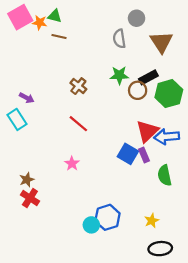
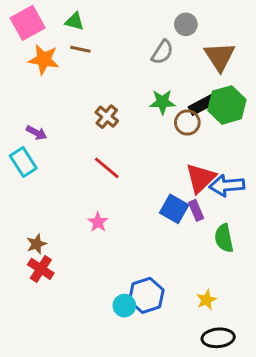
orange star: (40, 23) -> (44, 60), moved, size x1.5
gray semicircle: (119, 39) -> (162, 52), turned -138
green hexagon: (169, 94) -> (227, 105), moved

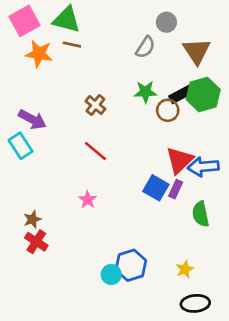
green triangle: (75, 21) -> (67, 20), size x1.6
purple arrow: (36, 133) -> (32, 119), size x1.5
purple rectangle: (196, 210) -> (176, 189), turned 48

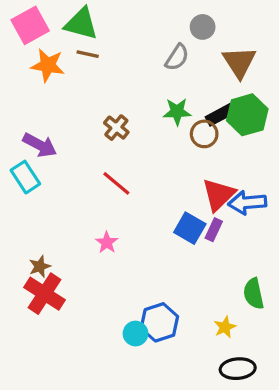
green semicircle: (201, 214) -> (254, 294), moved
red cross: (36, 242) -> (45, 294), size x1.4

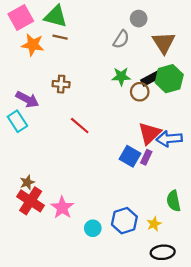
brown cross: (116, 128) -> (61, 84), moved, turned -35
pink star: (107, 243) -> (62, 208), moved, size x1.5
blue hexagon: (159, 322) -> (124, 221), moved

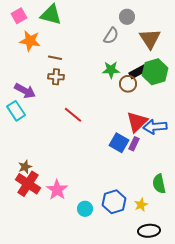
pink square: (21, 17) -> (19, 16), size x0.7
brown line: (60, 37) -> (55, 58), moved

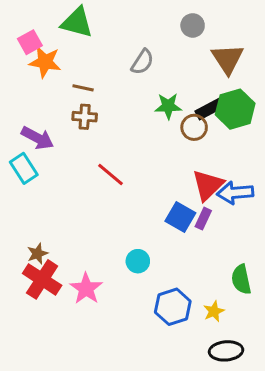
pink square: (19, 16) -> (30, 42), moved
gray semicircle: (111, 36) -> (142, 62), moved
cyan circle: (85, 209) -> (138, 261), moved

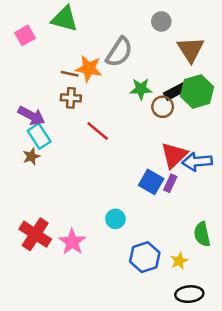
orange star: (45, 62) -> (89, 69), moved
gray semicircle: (142, 62) -> (119, 52), size x1.4
cyan rectangle: (24, 168) -> (39, 136), moved
red line: (110, 174) -> (98, 131), moved
brown star: (37, 254) -> (31, 156), moved

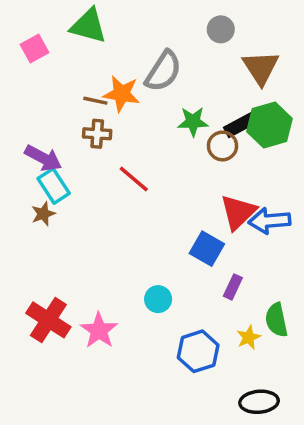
purple rectangle: (170, 183) -> (233, 287), moved
yellow star: (179, 261) -> (249, 337), moved

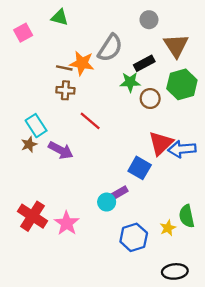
green triangle: (88, 26) -> (60, 17), size x0.7
black rectangle: (240, 125) -> (144, 63), moved
purple arrow: (43, 158) -> (61, 150), moved
purple rectangle: (233, 287) -> (120, 193), moved, turned 35

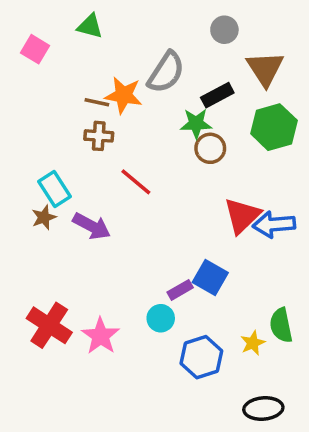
pink square: (23, 33) -> (35, 49), turned -30
brown circle: (150, 99) -> (210, 148), moved
blue square: (140, 168) -> (210, 278), moved
cyan circle: (107, 202) -> (161, 318), moved

